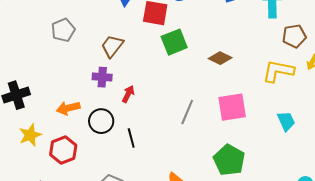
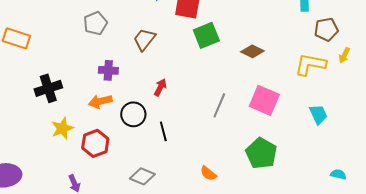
purple cross: (102, 77) -> (108, 70), moved
pink square: (232, 107) -> (264, 100), turned 32

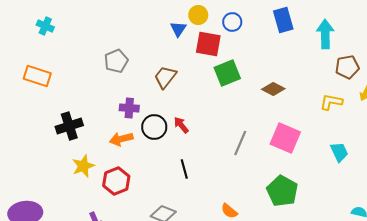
yellow L-shape: (310, 64) -> (331, 102), size x0.7
red arrow: (160, 87) -> (181, 125), turned -66
black circle: (133, 114) -> (154, 127), moved

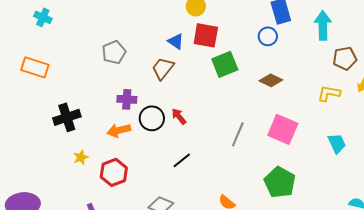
blue circle: (232, 22) -> (268, 36), moved
blue triangle: (178, 29) -> (176, 41), moved, turned -30
yellow star: (83, 166) -> (81, 157), size x0.7
black line: (184, 169) -> (182, 160), turned 66

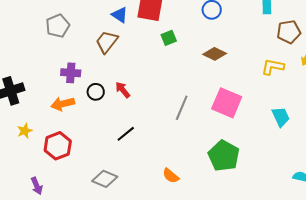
green square: (225, 64) -> (169, 38), size x0.6
black circle: (152, 118) -> (96, 92), size x0.7

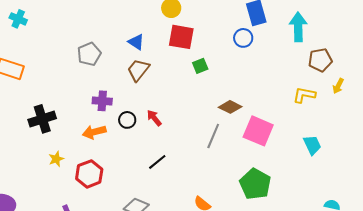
blue triangle: (120, 15) -> (136, 42), moved
brown diamond: (215, 54) -> (230, 107), moved

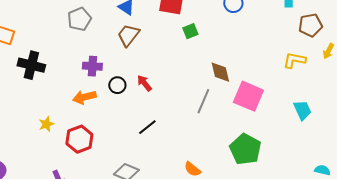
brown diamond: (230, 107) -> (220, 72), turned 50
black cross: (42, 119) -> (31, 65), moved, turned 32

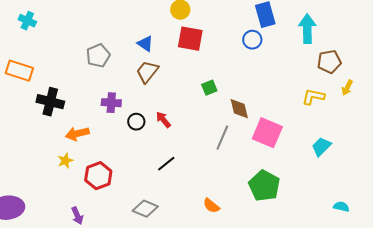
green square: (190, 31) -> (209, 88), moved
orange arrow: (84, 97) -> (77, 134), moved
cyan trapezoid: (302, 110) -> (321, 147), turned -110

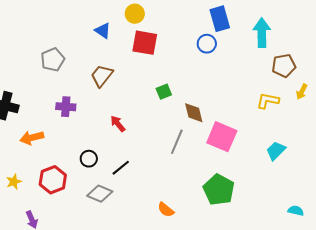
blue triangle: (145, 44) -> (103, 31), moved
black circle: (136, 122) -> (89, 159), moved
yellow star: (65, 161) -> (14, 182), moved
gray diamond: (145, 209) -> (100, 194), moved

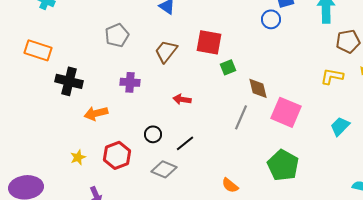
red square: (145, 43) -> (209, 42), moved
red arrow: (118, 124) -> (182, 99), turned -42

